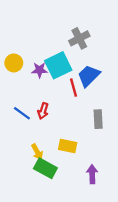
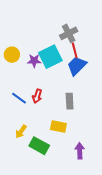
red line: (73, 88) -> (75, 51), moved
gray rectangle: (98, 119) -> (70, 101), moved
yellow arrow: (37, 152) -> (21, 132), moved, turned 64

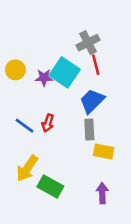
cyan square: (50, 57) -> (65, 72), turned -30
blue trapezoid: (77, 66) -> (92, 101), moved
yellow rectangle: (58, 126) -> (104, 152), moved
yellow arrow: (21, 132) -> (27, 168), size x1.5

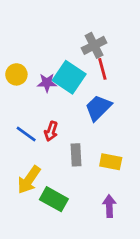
gray rectangle: (89, 129) -> (76, 155), moved

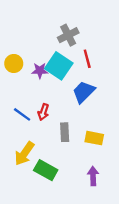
gray cross: (94, 45) -> (68, 35), moved

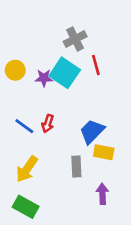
blue trapezoid: (84, 92) -> (92, 131), moved
gray rectangle: (65, 132) -> (76, 166), moved
green rectangle: (46, 170) -> (26, 207), moved

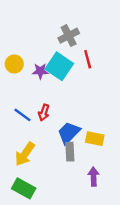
blue trapezoid: (92, 131) -> (69, 133), moved

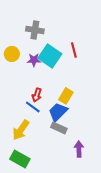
gray cross: (69, 36) -> (35, 30), moved, turned 36
blue line: (23, 115) -> (33, 107), moved
yellow rectangle: (95, 139) -> (66, 96), moved, turned -70
gray rectangle: (70, 152) -> (59, 128), turned -63

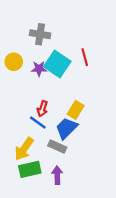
gray rectangle: (59, 128) -> (57, 147), moved
purple arrow: (79, 149) -> (57, 175), moved
green rectangle: (20, 159) -> (30, 169), moved, turned -42

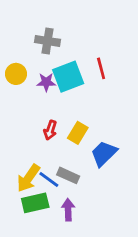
cyan square: (57, 64) -> (68, 77), turned 35
yellow rectangle: (76, 110) -> (78, 133), moved
blue line: (38, 122) -> (49, 180), moved
blue trapezoid: (66, 128) -> (104, 153), moved

